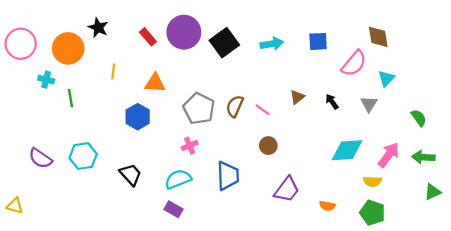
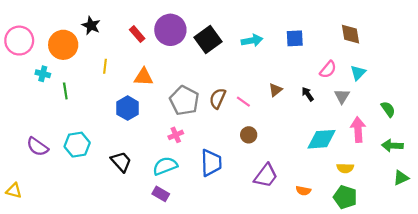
pink semicircle: (354, 63) -> (328, 69), moved, size x0.7
pink arrow: (389, 155) -> (358, 130), moved, turned -40

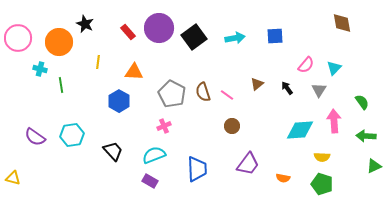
brown diamond: (351, 34) -> (342, 23), moved
brown semicircle: (218, 98) -> (203, 92), turned -42
blue trapezoid: (211, 163) -> (197, 169), moved

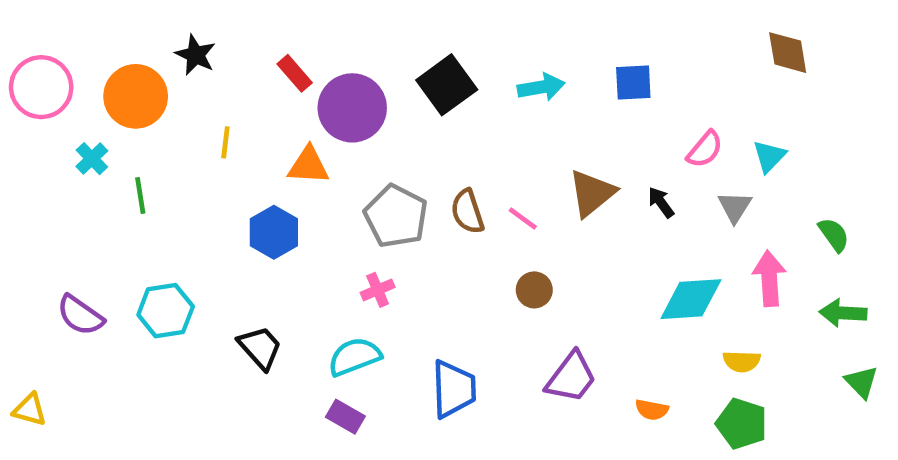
purple circle: (159, 28) -> (352, 108), moved
cyan cross: (40, 69) -> (92, 159), turned 32
brown triangle: (257, 84) -> (592, 193), size x1.6
green triangle: (374, 166) -> (861, 382), turned -49

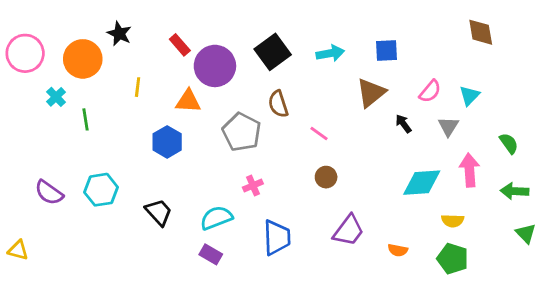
brown triangle: (592, 193) -> (371, 93), moved
brown semicircle: (467, 212) -> (278, 104), moved
pink cross: (378, 290) -> (253, 186), moved

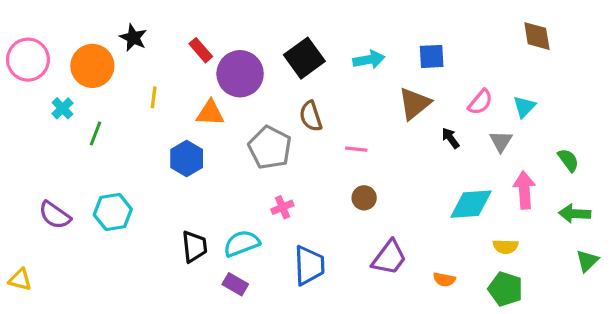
green line: (86, 119) -> (96, 133), turned 30
pink line: (319, 133) -> (356, 149), turned -30
black trapezoid: (159, 212) -> (194, 247), moved, turned 36
green triangle: (526, 233) -> (587, 261), turned 30

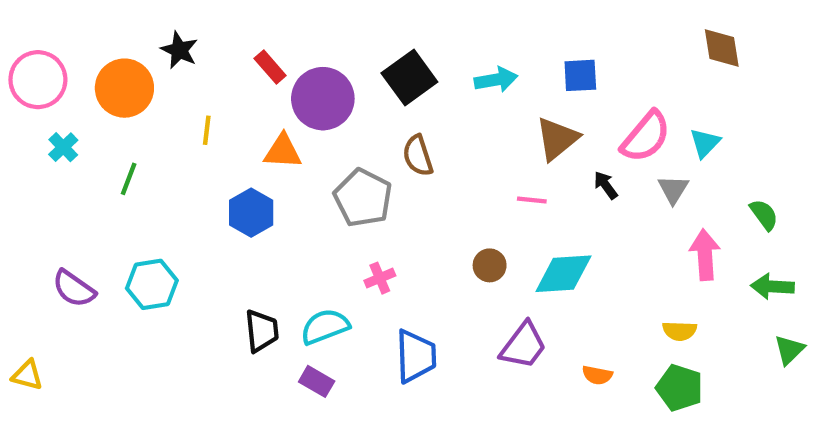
pink semicircle: (480, 102) -> (646, 137), size x1.5
cyan cross: (63, 108) -> (63, 147), moved
pink line: (356, 149) -> (532, 200), moved
cyan diamond: (471, 204) -> (563, 274), moved

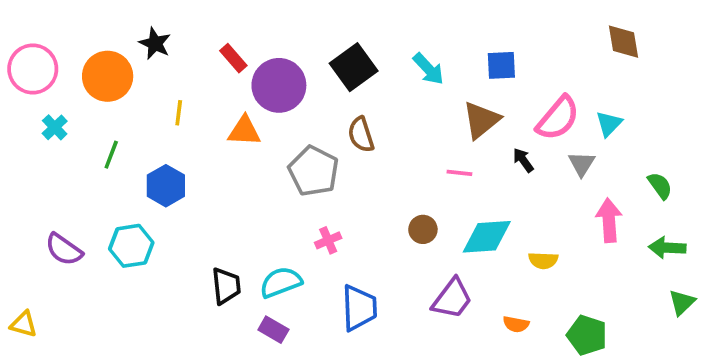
cyan arrow: (496, 80) -> (428, 69), turned 57
blue hexagon: (251, 213) -> (166, 186), moved
yellow semicircle: (680, 331) -> (543, 260), moved

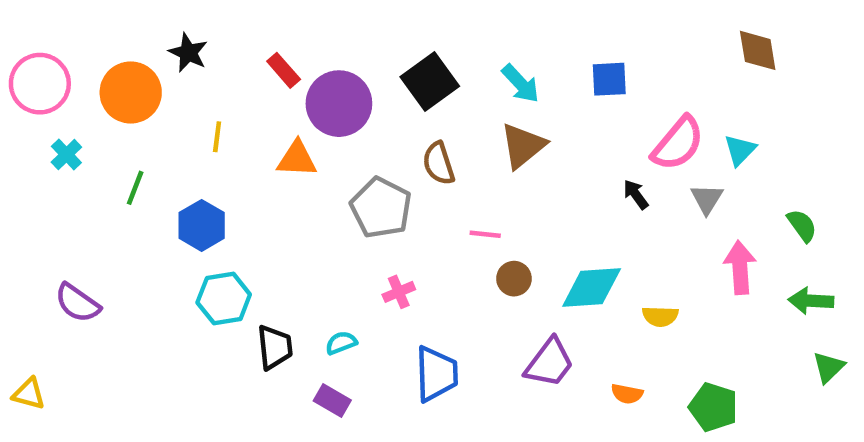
brown triangle: (481, 120) -> (523, 146), moved
pink line: (459, 173) -> (485, 234), moved
cyan hexagon: (131, 246) -> (224, 299), moved
cyan semicircle: (281, 282) -> (341, 343), size x0.6

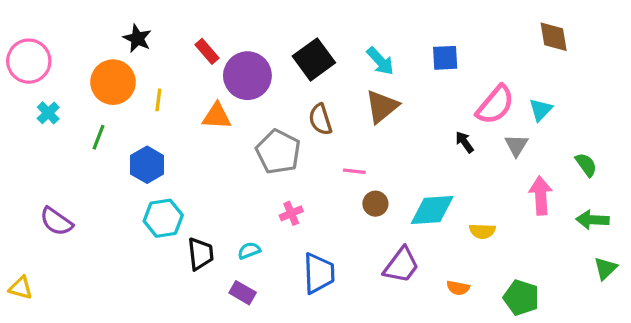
orange circle: (131, 92) -> (113, 82), moved

